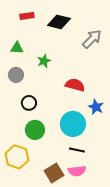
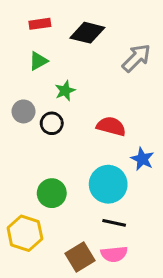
green triangle: (17, 48) -> (38, 61), moved, turned -32
black circle: (29, 103) -> (52, 123), moved

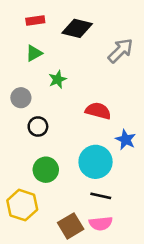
black circle: (52, 123) -> (38, 127), moved

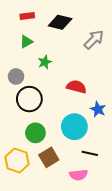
black circle: (38, 127) -> (29, 99), size x1.6
black line: (101, 196) -> (90, 153), moved
brown square: (71, 226) -> (49, 157), moved

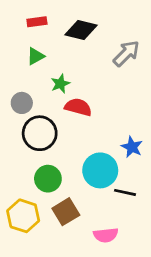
red semicircle: (76, 87) -> (78, 107), moved
black line: (90, 153) -> (125, 192), moved

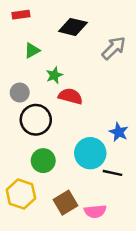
red rectangle: (37, 22) -> (21, 15), moved
brown square: (66, 212) -> (65, 203), moved

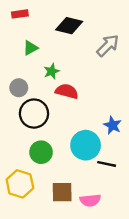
brown square: (65, 203) -> (62, 192), turned 30

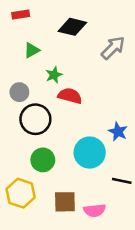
black line: (107, 164) -> (122, 181), moved

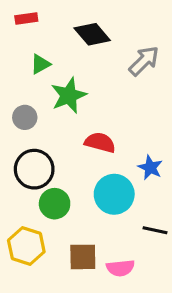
black diamond: (72, 27) -> (92, 34), turned 36
green star: (54, 75) -> (69, 95), size x1.6
red semicircle: (70, 96) -> (100, 142), moved
black circle: (35, 119) -> (34, 169), moved

